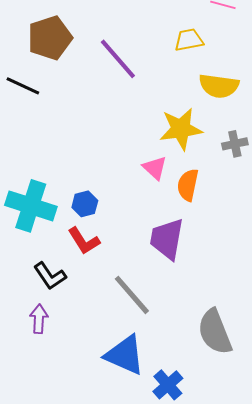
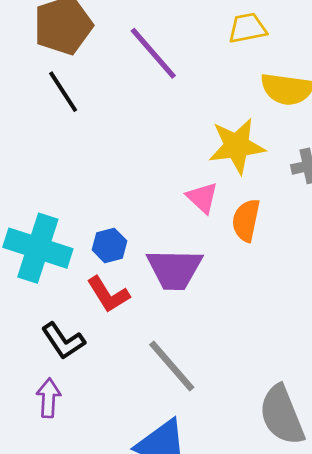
black line: (23, 86) -> (63, 92), moved, turned 32
purple trapezoid: (167, 239) -> (174, 269), moved, turned -99

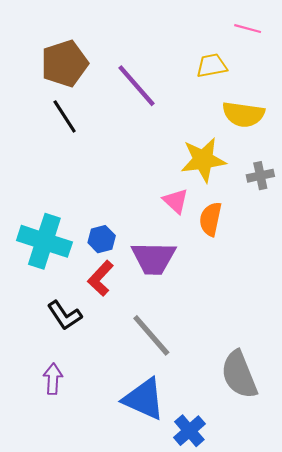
red L-shape: (108, 294) -> (101, 278), turned 75
purple arrow: (49, 398) -> (53, 379), moved

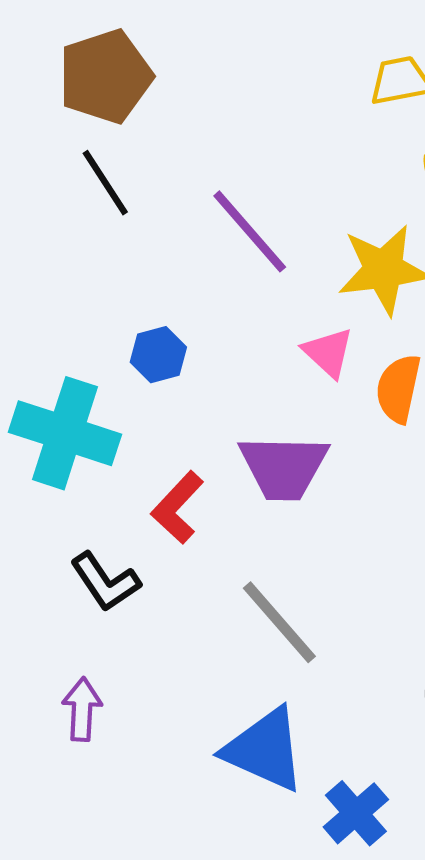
purple line: (137, 86) -> (250, 231), moved
blue hexagon: (102, 239) -> (158, 355), moved

